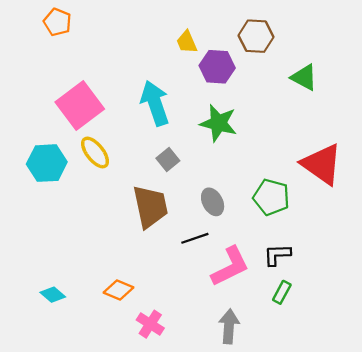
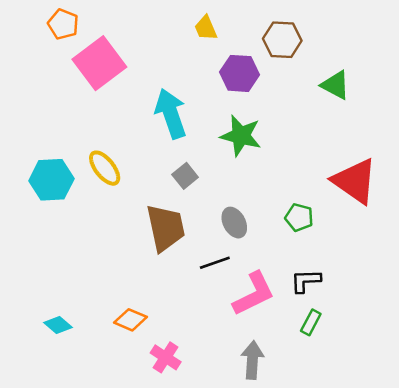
yellow trapezoid: (187, 42) -> (206, 28), moved
pink square: (80, 106) -> (99, 63), moved
green pentagon: (271, 197) -> (299, 217), size x0.7

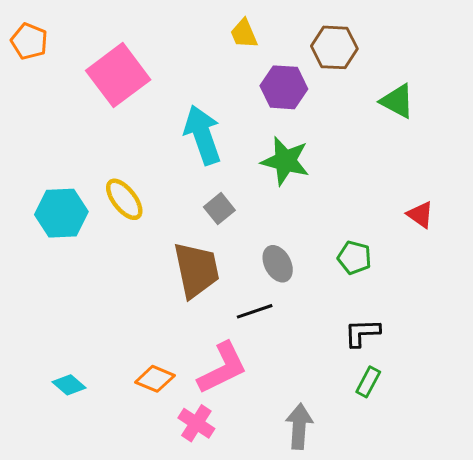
orange pentagon: (63, 24) -> (29, 41), moved
red triangle: (355, 181) -> (420, 215), size x0.5
pink L-shape: (254, 294) -> (222, 368), moved

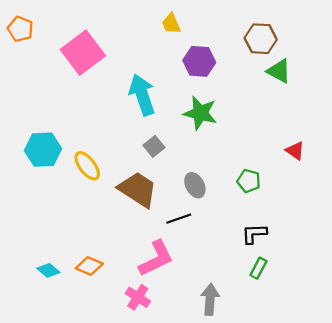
brown hexagon: (334, 47) -> (261, 39), moved
yellow ellipse: (124, 199) -> (87, 166), moved
brown trapezoid: (196, 270) -> (138, 190), turned -45
orange diamond: (155, 379) -> (89, 266), moved

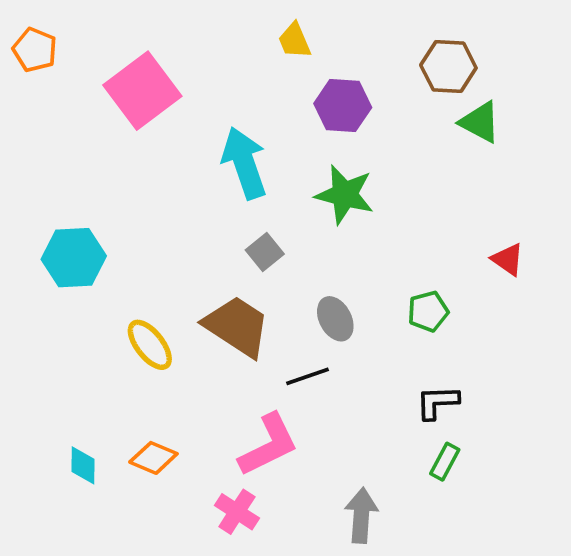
yellow ellipse: (87, 166) -> (150, 345), moved
green pentagon: (249, 181) -> (428, 311), turned -30
cyan diamond: (48, 270) -> (83, 465), turned 50

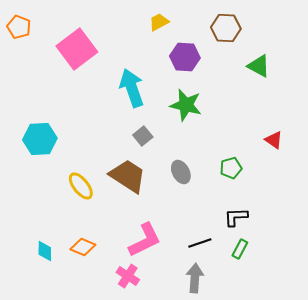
yellow trapezoid: (294, 41) -> (159, 22), turned 85
brown hexagon: (448, 67) -> (226, 28), moved
black line: (307, 376) -> (200, 243), moved

